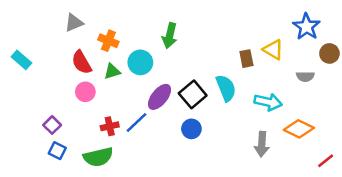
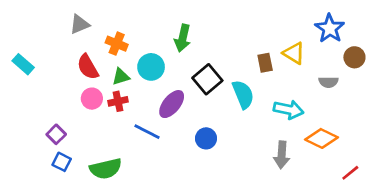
black square: (193, 94) -> (207, 79), moved
blue line: (136, 122) -> (147, 132), turned 70
red cross: (110, 126) -> (118, 101), moved

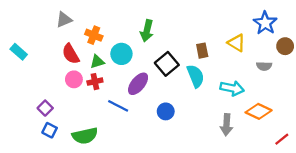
brown rectangle: (265, 63) -> (202, 51), moved

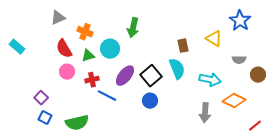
brown circle: (285, 46) -> (258, 75), moved
black square: (167, 64) -> (151, 76), moved
red cross: (95, 82) -> (92, 80), moved

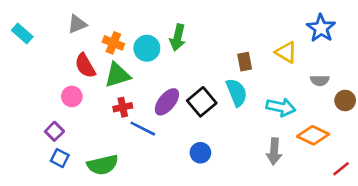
cyan rectangle: (17, 47) -> (22, 33), moved
cyan circle: (110, 49) -> (147, 48), moved
green triangle: (88, 56) -> (117, 75), size x1.5
pink circle: (67, 72) -> (72, 96), moved
blue circle: (150, 101) -> (200, 153), moved

